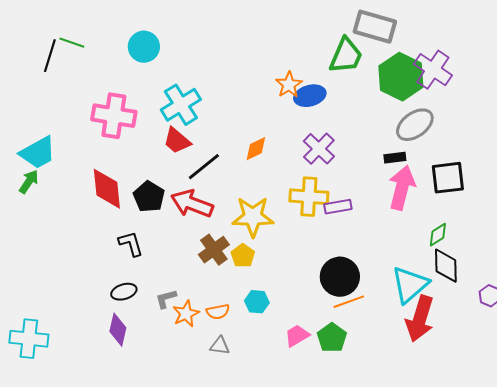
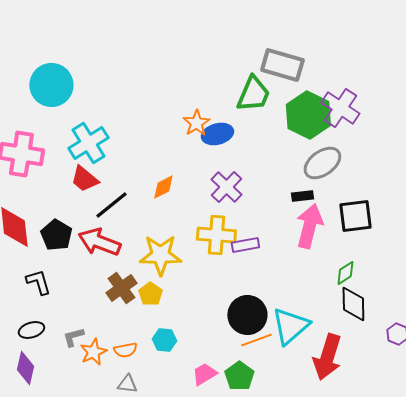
cyan circle: (144, 47) -> (51, 85), size x1.4
cyan triangle: (410, 285) -> (290, 326), moved

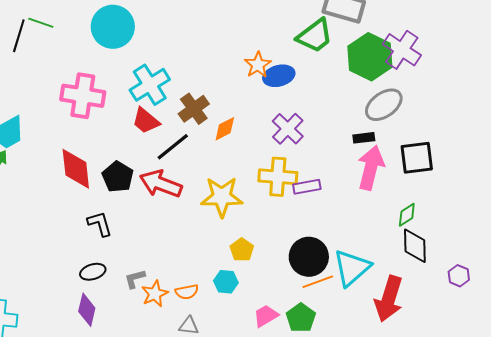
green trapezoid: (253, 94) -> (315, 36), turned 30
brown cross: (121, 288) -> (194, 109), moved
yellow pentagon: (150, 294) -> (242, 250), moved

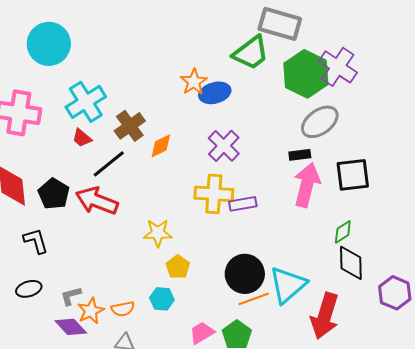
red trapezoid: (146, 121) -> (82, 138), size x0.7
yellow star: (222, 197) -> (158, 233), moved, size x0.7
purple hexagon: (459, 276) -> (395, 293), size x1.5
purple diamond: (87, 310) -> (71, 327), moved, turned -56

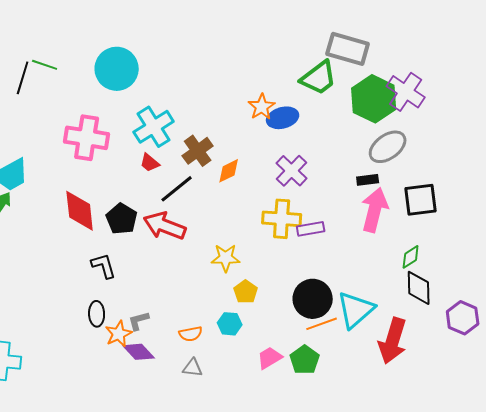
black ellipse: (29, 289) -> (97, 314), turned -75
orange star: (91, 311) -> (119, 334), moved

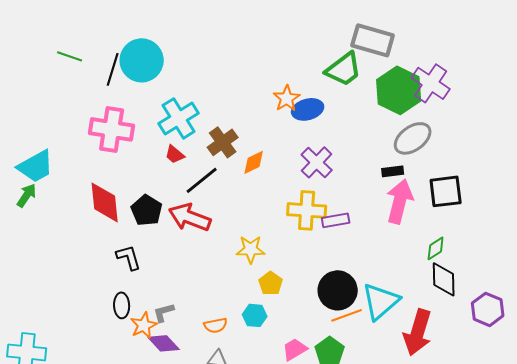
black line: (23, 78) -> (113, 69), moved

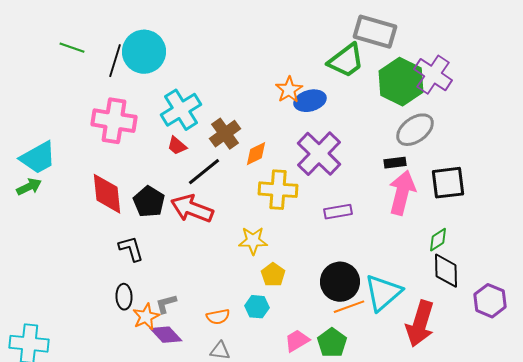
purple cross: (317, 162) -> (319, 154), size x1.4
green arrow: (27, 195) -> (29, 187), turned 30
yellow cross: (307, 210) -> (278, 190), moved

